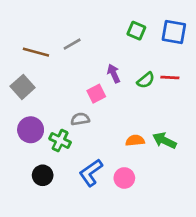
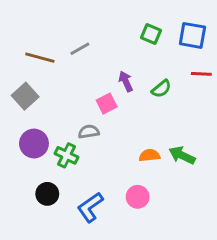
red line: (170, 78) -> (201, 74), moved
blue L-shape: (91, 173) -> (90, 207), moved

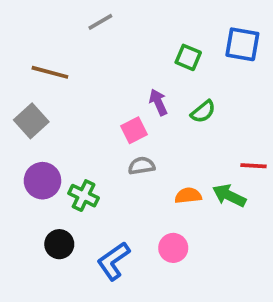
green square: (151, 34) -> (188, 57), moved
gray line: (80, 49) -> (100, 22), moved
red line: (201, 74) -> (254, 166), moved
gray semicircle: (89, 132) -> (141, 166), moved

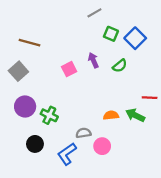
gray line: (100, 22) -> (94, 13), moved
blue square: (242, 44) -> (135, 38), moved, turned 35
pink square: (134, 130) -> (69, 69), moved
gray semicircle: (141, 166) -> (83, 133), moved

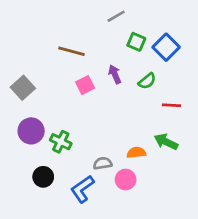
brown line: (29, 43) -> (72, 51), moved
red line: (150, 98) -> (171, 105), moved
orange semicircle: (111, 115) -> (136, 153), moved

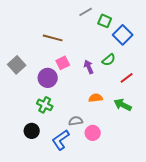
green square: (136, 42) -> (105, 21), moved
purple arrow: (115, 74) -> (89, 67), moved
red line: (171, 105) -> (127, 78), turned -40
purple circle: (31, 131) -> (48, 78), moved
orange semicircle: (136, 153) -> (96, 98), moved

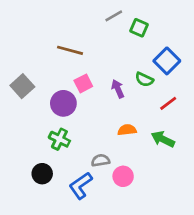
blue square: (123, 35) -> (167, 61), moved
green semicircle: (109, 60) -> (144, 79), turned 64

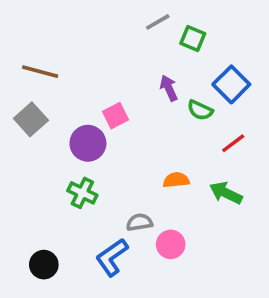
brown line: (70, 50) -> (40, 72), moved
purple arrow: (118, 89) -> (169, 88), moved
black circle: (42, 174) -> (44, 265), moved

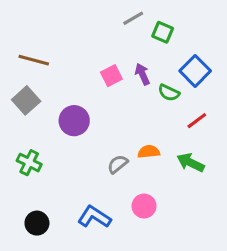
pink square: (115, 116) -> (111, 76), moved
green cross: (82, 193) -> (29, 163), moved
gray semicircle: (139, 222) -> (118, 164), moved, turned -30
blue L-shape: (112, 257) -> (94, 217), turned 68

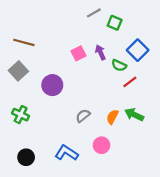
red line: (197, 121) -> (130, 82), moved
orange semicircle: (149, 152) -> (112, 117), moved, turned -56

